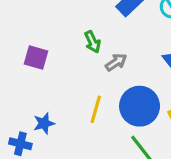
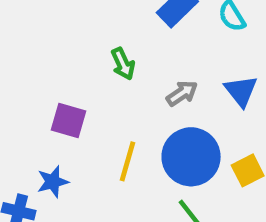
purple square: (36, 58) -> (69, 121), moved
gray arrow: (116, 62) -> (182, 93), moved

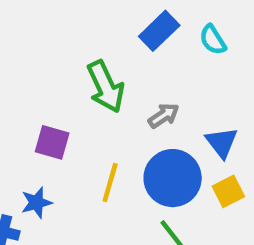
green arrow: (123, 64) -> (106, 87), size x1.6
blue triangle: (241, 91) -> (222, 142), moved

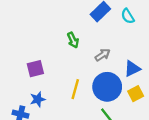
green arrow: (106, 87) -> (73, 40), size x0.6
purple square: (52, 142) -> (35, 69), moved, turned -30
blue triangle: (222, 142) -> (132, 69), turned 42

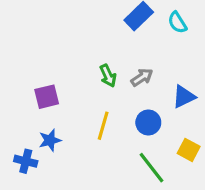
green arrow: (73, 40) -> (108, 76), moved
blue circle: (107, 87) -> (148, 123), size x0.6
yellow square: (136, 94) -> (189, 150), moved, turned -35

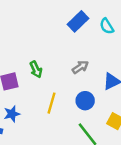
green arrow: (108, 76) -> (36, 69), moved

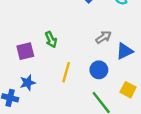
gray arrow: (80, 67) -> (104, 37), moved

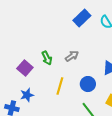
gray arrow: (104, 37) -> (72, 56), moved
purple square: (25, 51) -> (25, 68), turned -35

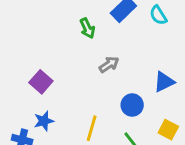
green arrow: (47, 58) -> (87, 28), moved
yellow line: (60, 86) -> (92, 128), moved

